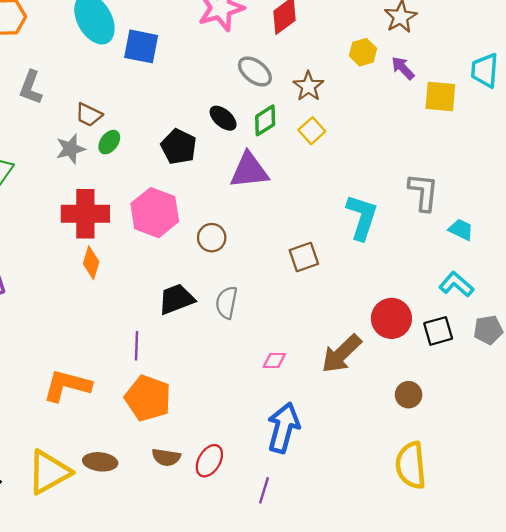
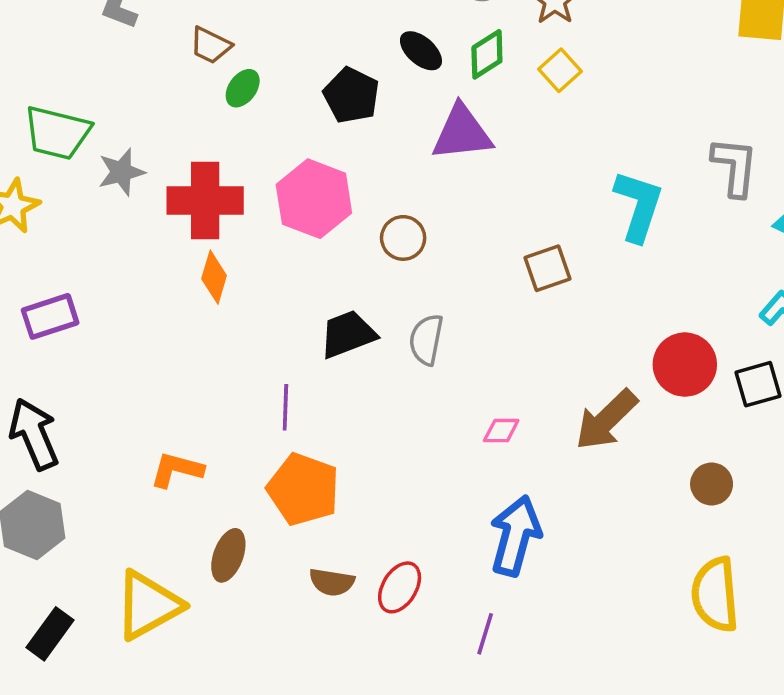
gray star: (71, 149) -> (121, 172), moved
orange L-shape: (67, 386) -> (177, 470), size x0.7
brown ellipse: (100, 462) -> (228, 555), moved, turned -76

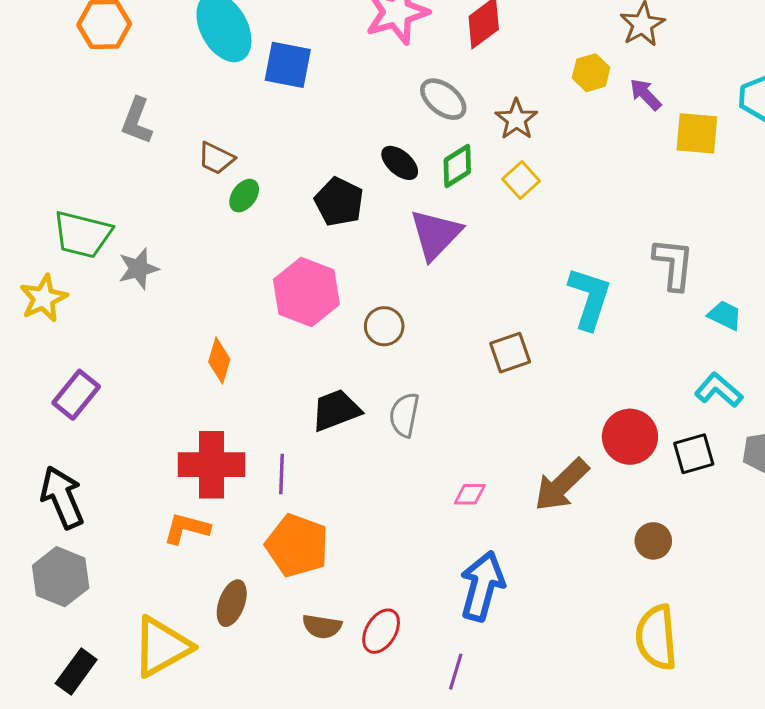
purple triangle: (462, 133) -> (435, 234), turned -40
red cross: (205, 201) -> (211, 465), moved
purple rectangle: (50, 316) -> (76, 395), turned -33

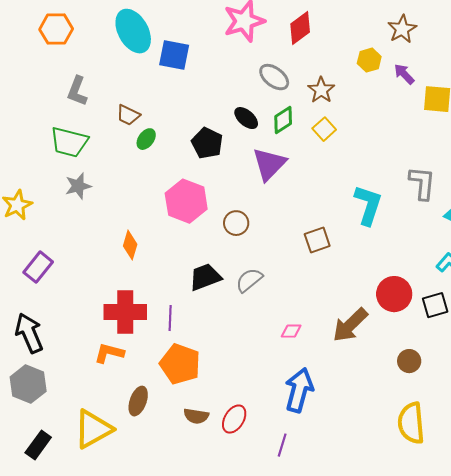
green trapezoid: (82, 234) -> (69, 142), moved
gray semicircle: (404, 415) -> (249, 280), turned 40

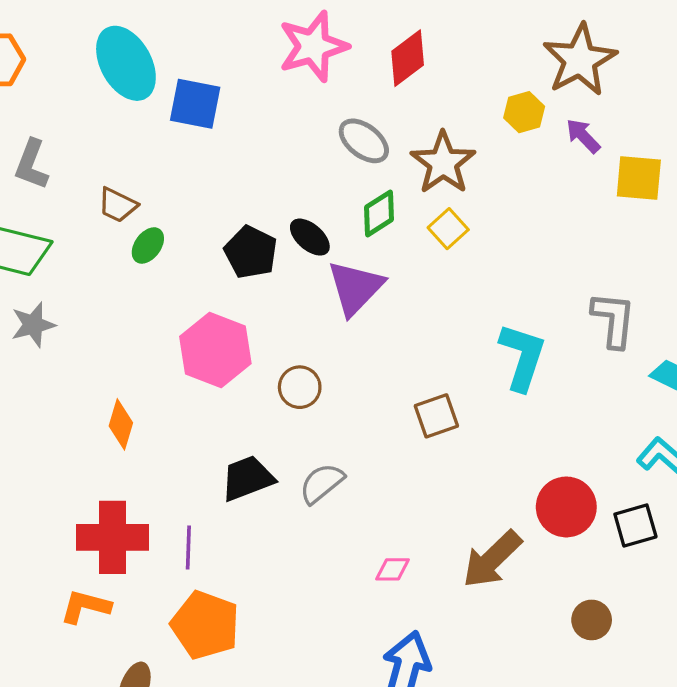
brown star: (402, 29) -> (580, 60), size x1.5
brown star: (321, 90) -> (443, 163), size x1.4
black ellipse: (246, 118) -> (310, 237), moved

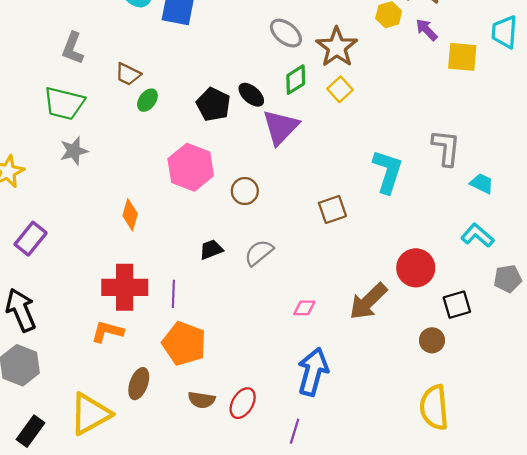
black trapezoid: (247, 478) -> (211, 249), size x0.7
black square: (635, 526) -> (457, 305), moved

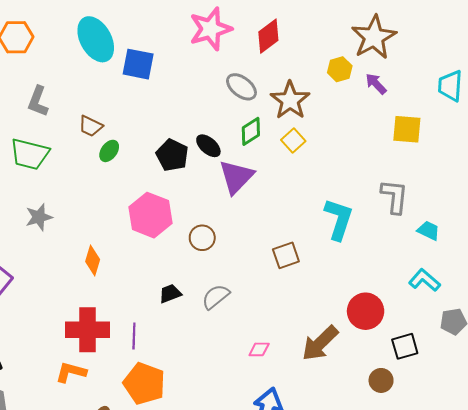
yellow square: (462, 57) -> (407, 129), moved
gray star: (74, 151) -> (39, 217), moved

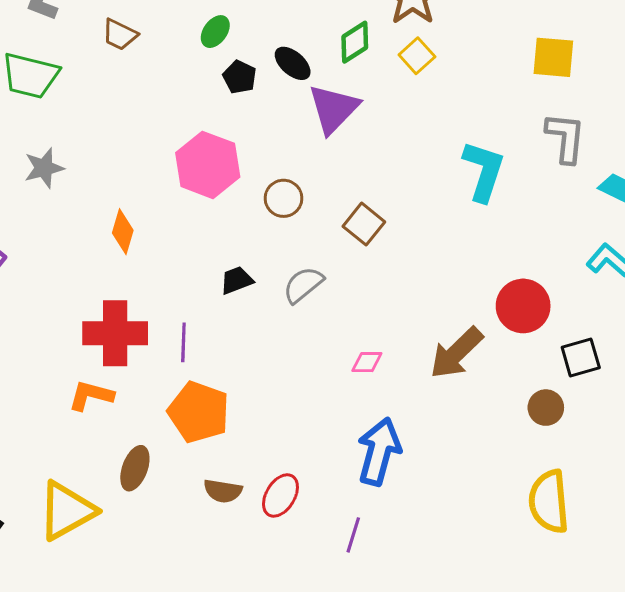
yellow square: (407, 129) -> (553, 57), moved
green ellipse: (109, 151) -> (215, 32), moved
black pentagon: (172, 155) -> (240, 77), size x0.7
brown square: (286, 255) -> (364, 224), moved, turned -32

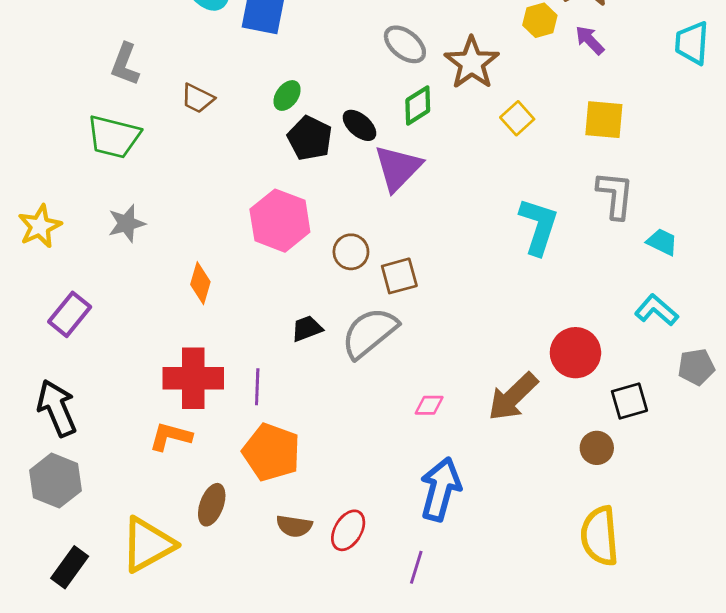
yellow square: (417, 56) -> (517, 118), moved
black pentagon: (240, 77) -> (310, 138), size x1.4
brown square: (364, 224) -> (399, 276), moved, turned 36
gray semicircle: (303, 285) -> (369, 333), size x1.5

